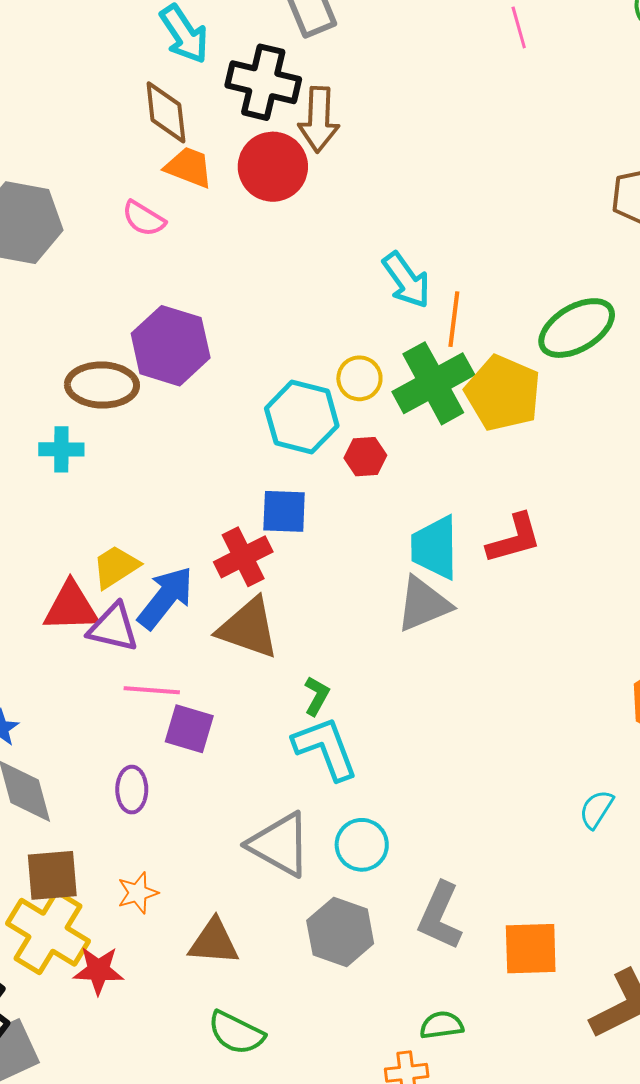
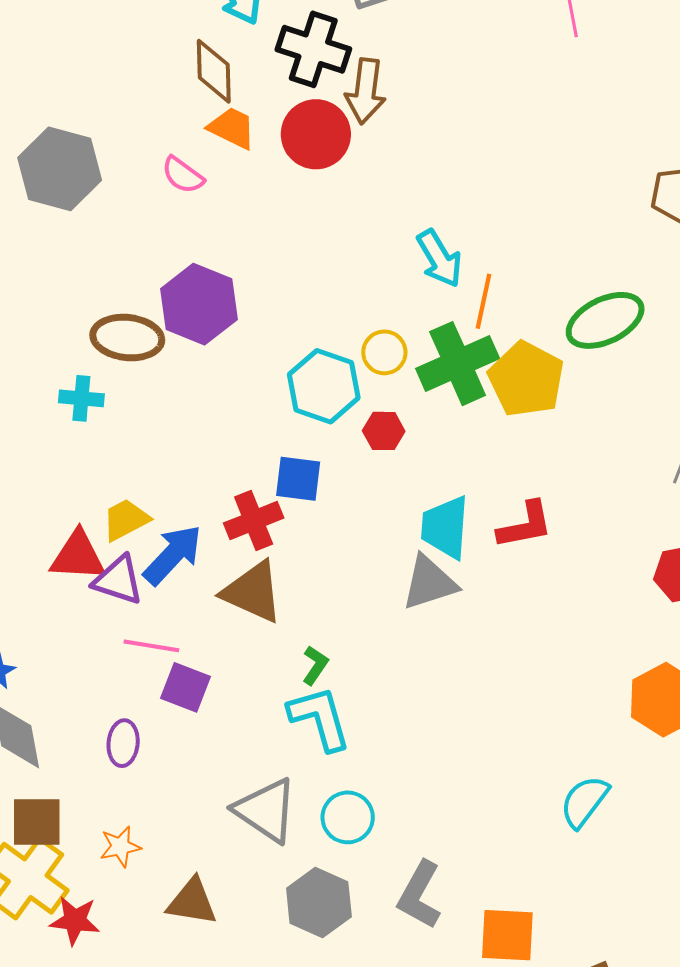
cyan semicircle: (596, 809) -> (584, 802), size x1.4

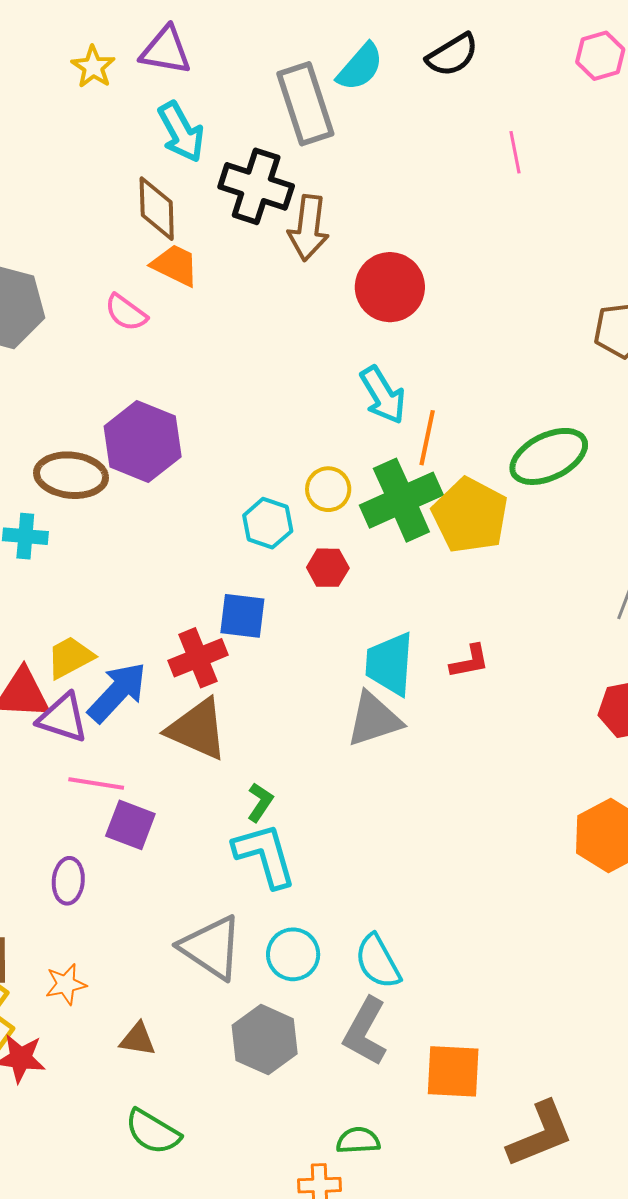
red circle: (316, 134) -> (390, 287), moved
cyan hexagon: (324, 386) -> (268, 523), size x0.7
red L-shape: (525, 525) -> (470, 661), size x0.7
cyan semicircle: (584, 802) -> (378, 962), moved, turned -66
brown triangle: (192, 902) -> (138, 1039), size x0.7

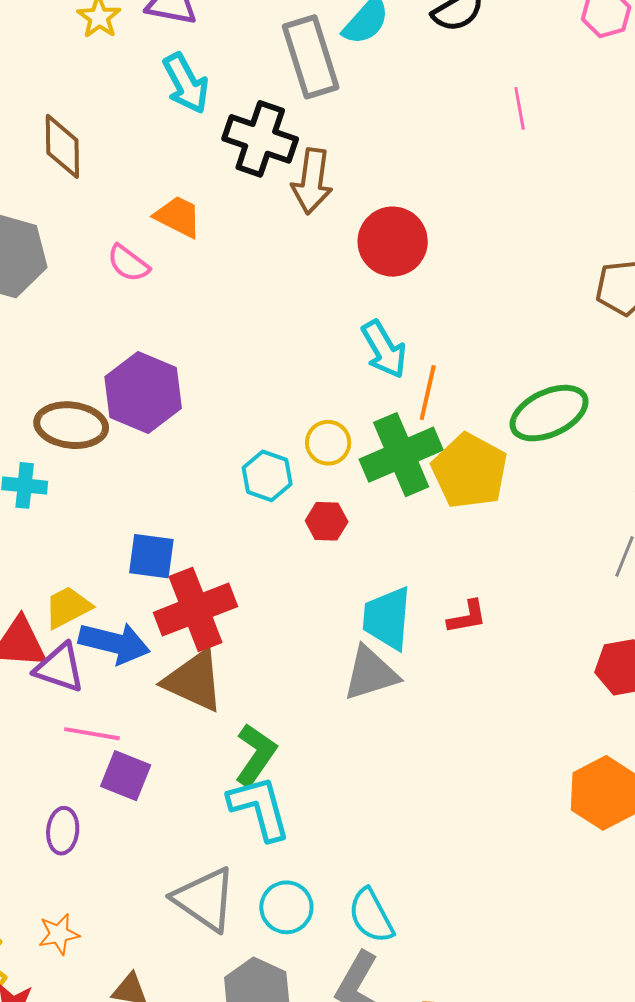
brown diamond: (157, 209) -> (62, 146), moved
blue square: (242, 616) -> (151, 556), moved
red cross: (198, 658) -> (196, 609), size x1.4
blue arrow: (117, 692) -> (114, 643), turned 60
green L-shape: (260, 802) -> (256, 755), size x1.6

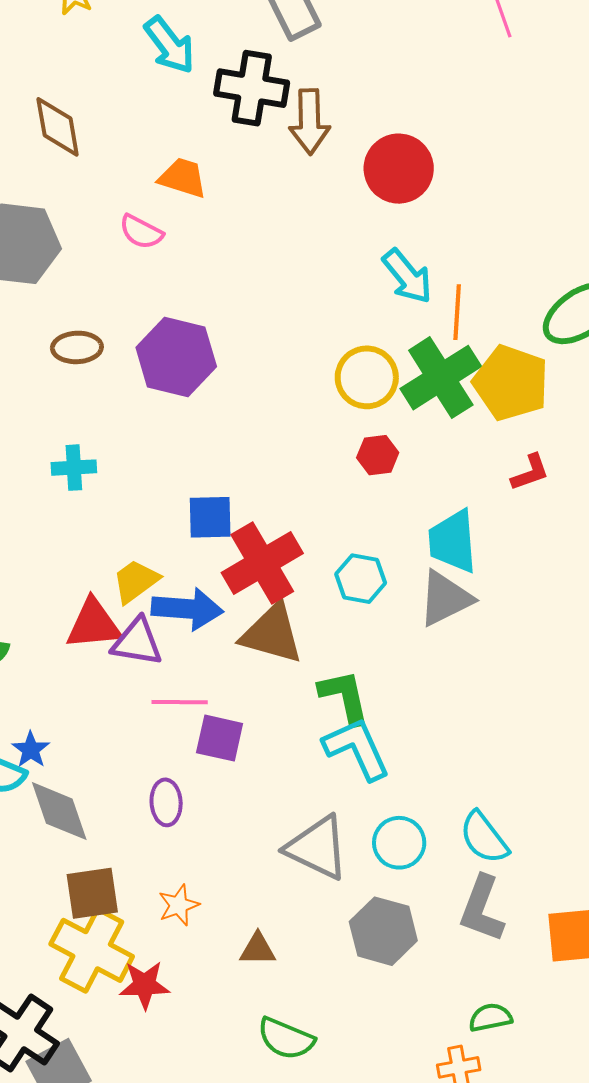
brown ellipse: (71, 425) -> (77, 347), moved, size x0.7
yellow circle: (328, 443) -> (367, 377), size x1.4
cyan hexagon: (267, 476) -> (361, 579), moved
red L-shape: (467, 617) -> (530, 472), moved
green L-shape: (256, 755) -> (345, 697), turned -38

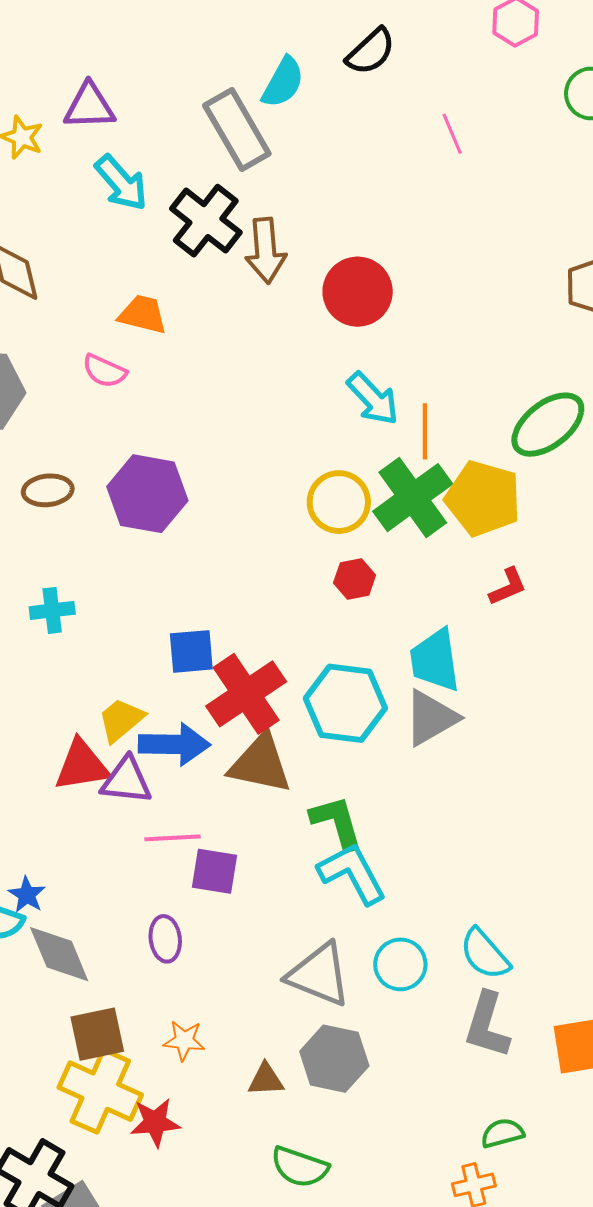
black cross: (252, 88) -> (206, 221), turned 32
cyan hexagon: (361, 579) -> (345, 703), size x1.6
orange star: (179, 905) -> (184, 1041), turned 30
gray hexagon: (383, 931) -> (334, 1059), moved

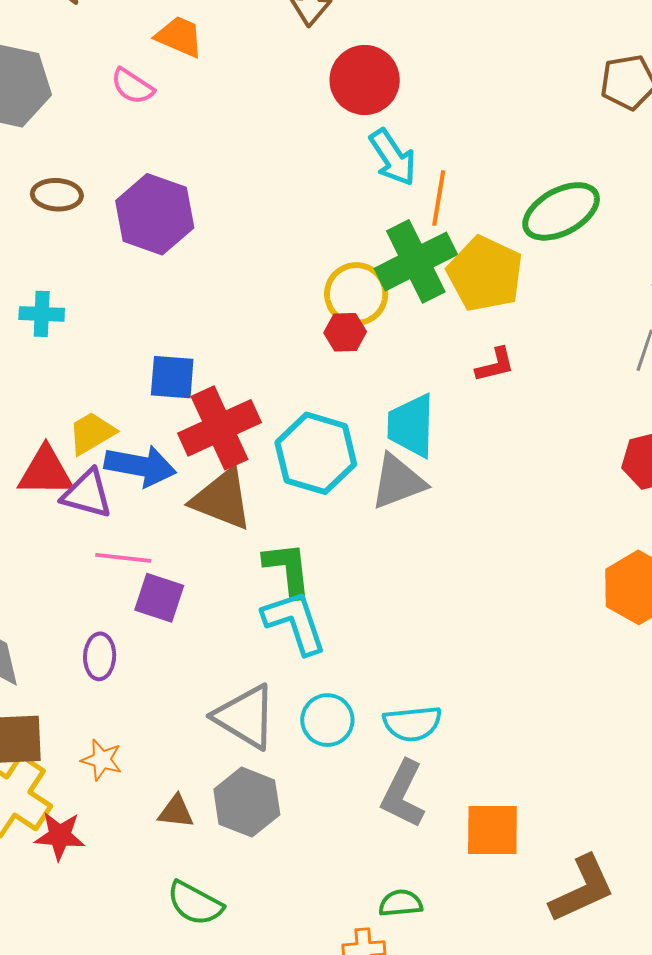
red circle: (358, 292) -> (365, 80), moved
yellow circle: (339, 502) -> (356, 294), moved
cyan semicircle: (485, 954) -> (412, 724), turned -64

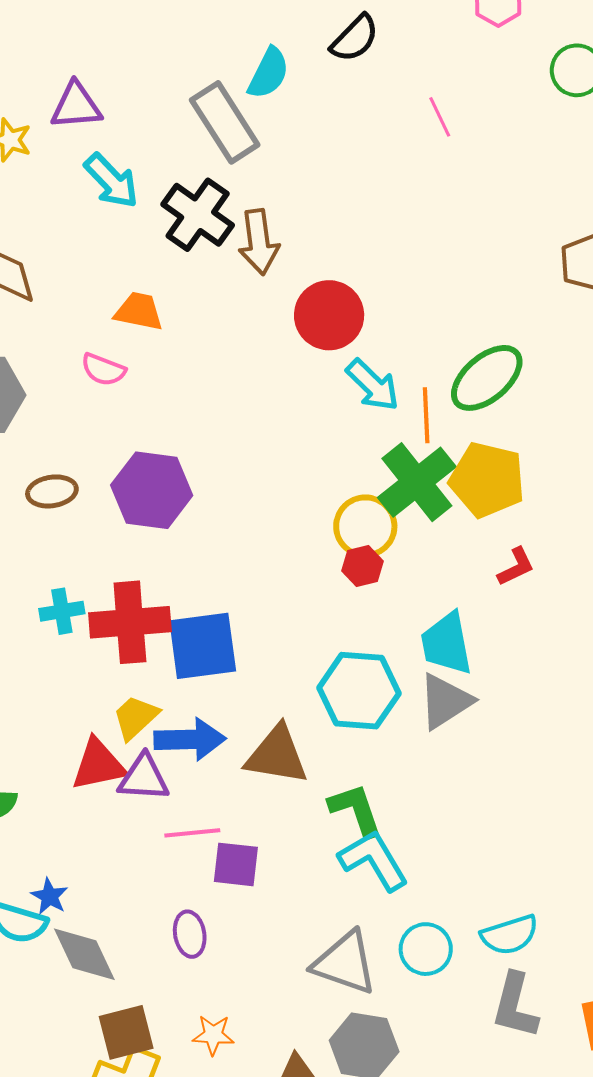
green ellipse: (561, 211) -> (487, 378), moved
blue square: (172, 377) -> (203, 646), size x1.5
red cross: (219, 428) -> (130, 622), moved, turned 32

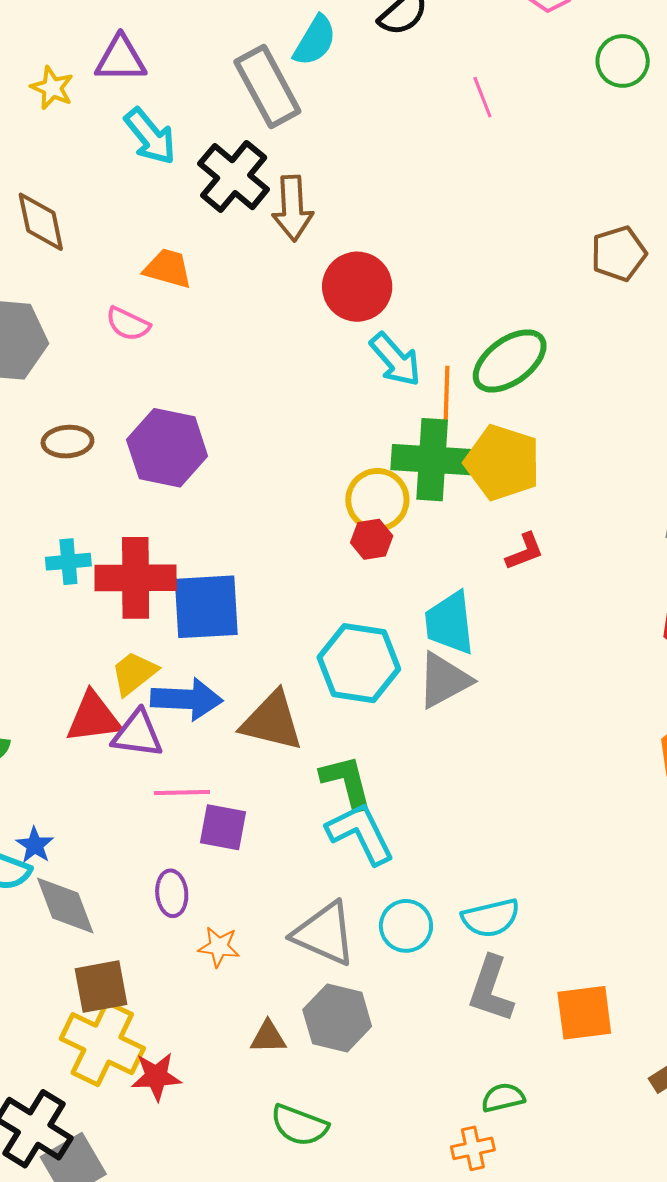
green cross: (417, 482) -> (432, 460), turned 38
orange star: (213, 1035) -> (219, 947), moved

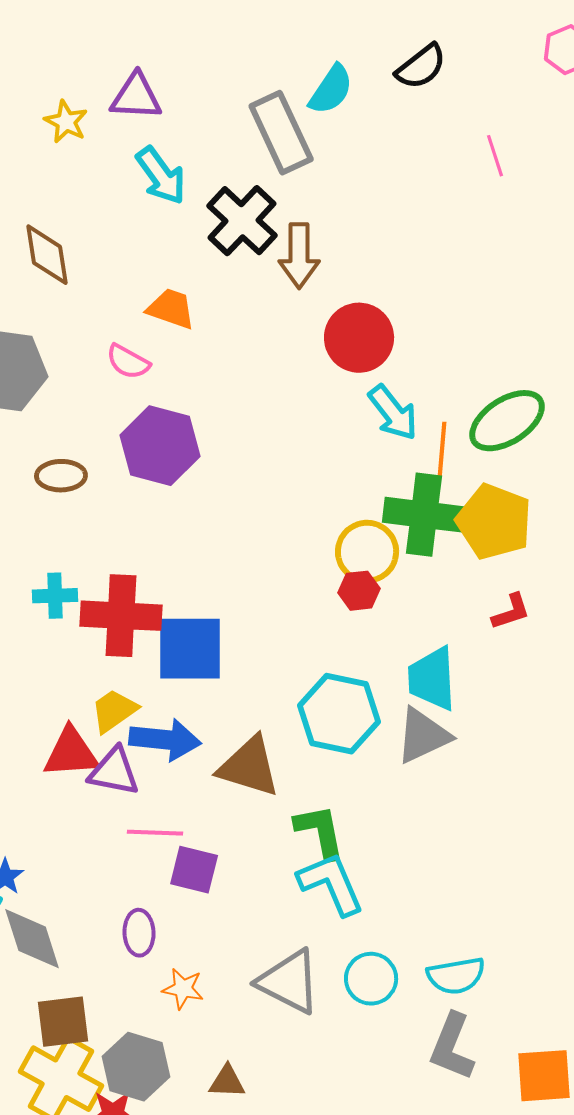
purple hexagon: (167, 448) -> (160, 446), moved
gray hexagon: (337, 1018) -> (136, 1067), moved

